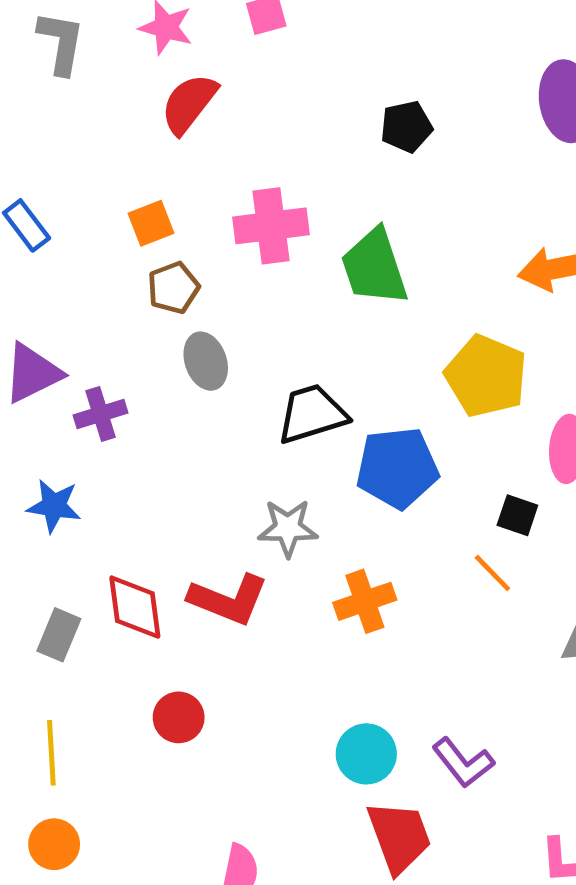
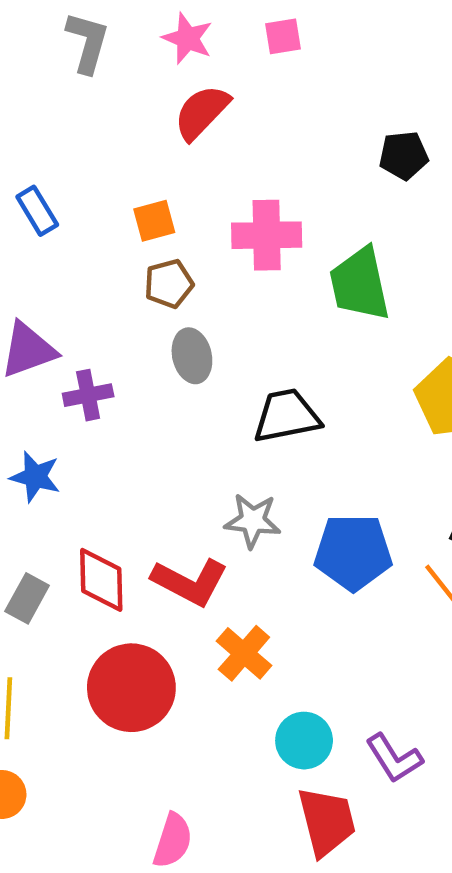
blue pentagon: (397, 468) -> (353, 552), moved
orange cross: (365, 601) -> (244, 653), moved, turned -36
red circle: (179, 717) -> (131, 688), size x1.8

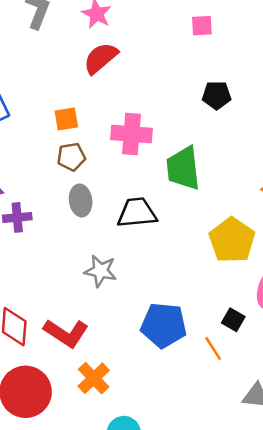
pink square: (283, 36) -> (202, 26), moved
black trapezoid: (287, 416) -> (137, 213), moved
gray star: (253, 521) -> (100, 271), moved

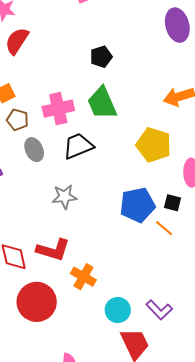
black pentagon: (217, 95) -> (101, 57), moved
pink cross: (131, 134) -> (58, 109), moved
brown pentagon: (71, 157) -> (18, 120), turned -30
blue pentagon: (164, 325) -> (137, 205), moved

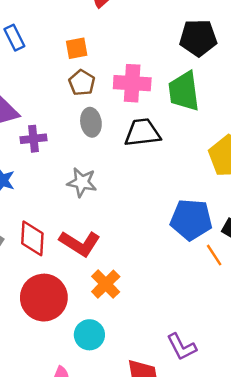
black pentagon: (101, 57) -> (198, 38), size x1.4
gray star: (64, 197) -> (82, 182), moved
cyan circle: (118, 310) -> (89, 335), moved

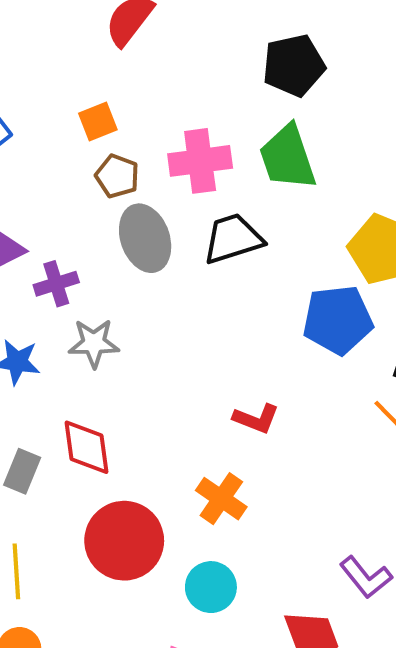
gray ellipse: (91, 122) -> (145, 238), size x1.4
gray star: (82, 182) -> (94, 343), moved
blue pentagon: (191, 220) -> (338, 320), moved
red L-shape: (80, 243) -> (256, 419), moved, size x0.7

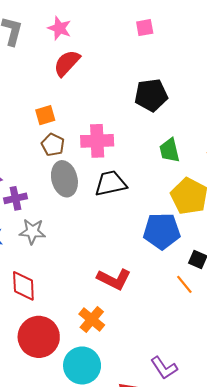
green trapezoid: (288, 157) -> (169, 150), moved, size x0.7
red L-shape: (256, 419) -> (114, 279), size x1.4
cyan circle: (211, 587) -> (82, 365), size x1.4

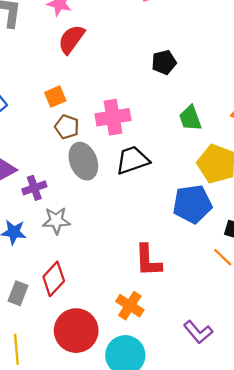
black pentagon: (151, 95) -> (164, 62), size x0.7
red L-shape: (114, 279) -> (148, 260), turned 68
red diamond: (23, 286) -> (54, 279), turned 52
purple L-shape: (164, 368) -> (198, 332), moved

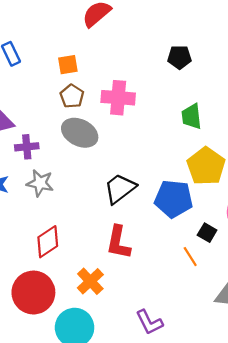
black trapezoid: (132, 160) -> (120, 189), moved, turned -32
gray ellipse: (83, 161) -> (80, 133), turned -56
red diamond: (54, 279) -> (48, 242), moved

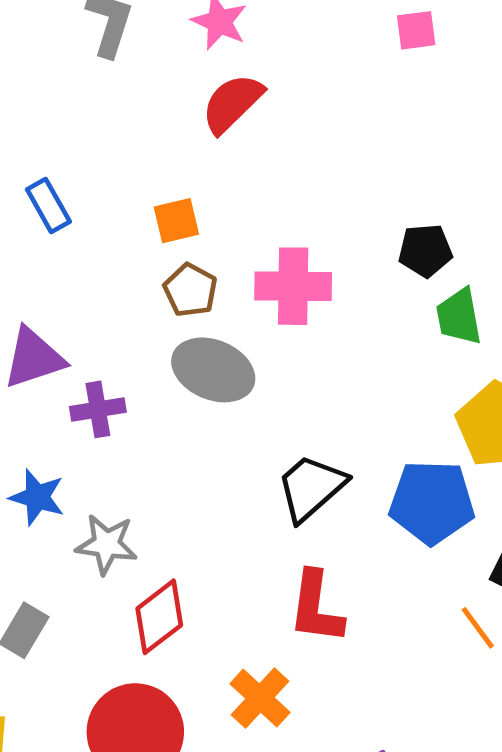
black pentagon: (179, 57) -> (425, 250), moved
gray star: (40, 183) -> (107, 544), moved

